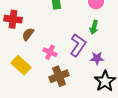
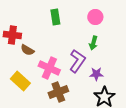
brown semicircle: (28, 34) -> (27, 50), turned -96
pink cross: (50, 52) -> (49, 68), size x1.5

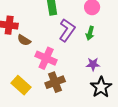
purple L-shape: (77, 61) -> (67, 30), moved
yellow rectangle: (20, 81) -> (21, 85), moved

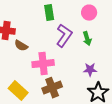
green arrow: (90, 33) -> (87, 39), turned -32
pink cross: (46, 58) -> (43, 64), turned -30

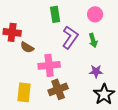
yellow rectangle: (18, 91) -> (24, 92), turned 54

